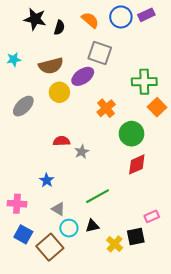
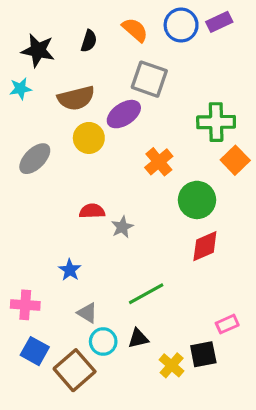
black star: (35, 19) -> (38, 50), moved

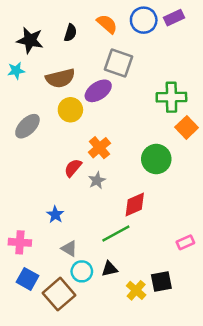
orange cross: (159, 162) -> (99, 148), moved
red semicircle: (92, 211) -> (73, 168), turned -48
red diamond: (205, 246) -> (135, 204), moved
pink rectangle: (227, 324) -> (185, 242), moved

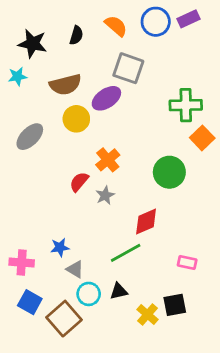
blue star: (55, 215) -> (60, 247), moved, turned 30
pink rectangle: (185, 242) -> (187, 262), moved, turned 36

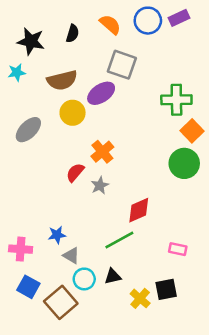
green circle: (169, 172) -> (184, 163), moved

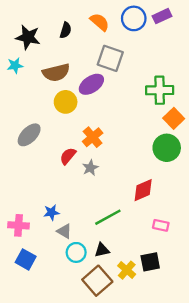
gray ellipse: (28, 130) -> (29, 135), moved
red diamond: (139, 210) -> (143, 190), moved
brown square: (61, 302) -> (97, 281), moved

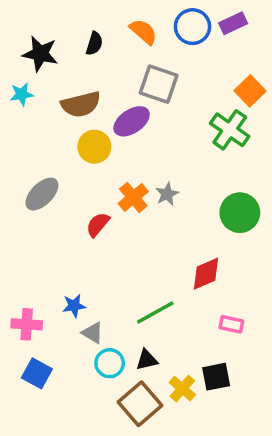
green cross: (160, 90) -> (230, 130), turned 36
orange square: (174, 118) -> (250, 91), moved
gray star: (90, 168) -> (167, 194), moved

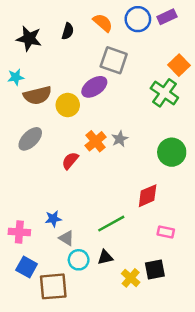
cyan star: (22, 94) -> (16, 77), moved
brown semicircle: (81, 104) -> (37, 95), moved
brown square: (140, 404) -> (53, 286), moved, turned 36

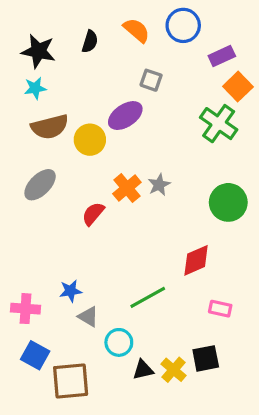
purple rectangle: (167, 17) -> (222, 56), moved
gray square: (114, 60) -> (151, 80), size x0.6
cyan star: (16, 77) -> (35, 88), moved
black triangle: (105, 257) -> (143, 370), moved
cyan circle: (79, 260) -> (119, 342), moved

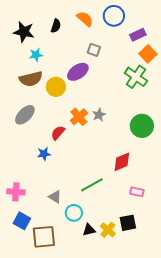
cyan star: (35, 88) -> (36, 55), moved
blue star: (71, 291) -> (44, 154), moved

